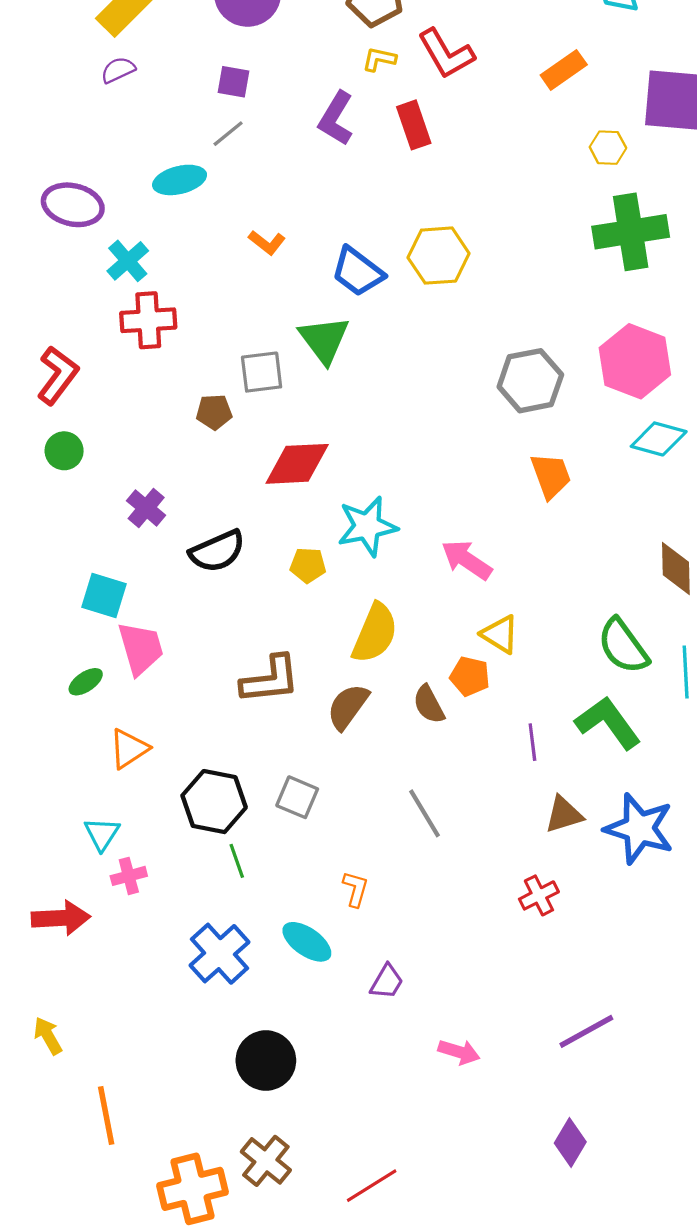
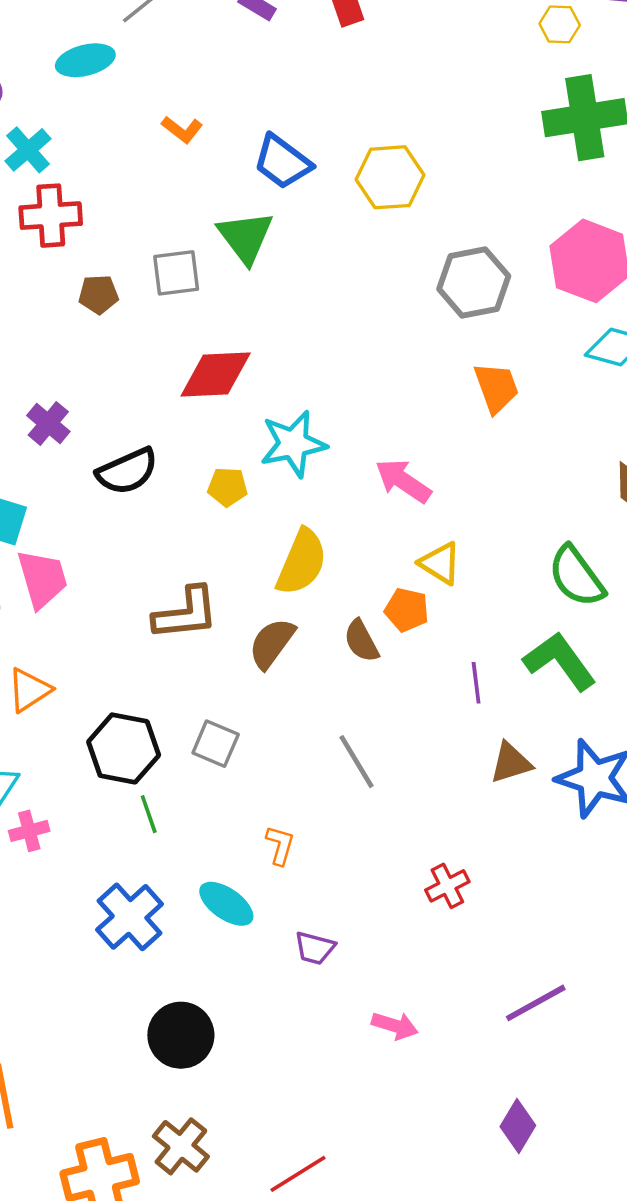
yellow hexagon: (439, 256) -> (390, 177), moved
brown pentagon: (214, 412) -> (98, 294), moved
red cross: (539, 895) -> (447, 886), moved
purple trapezoid: (387, 982) -> (315, 948), turned 75

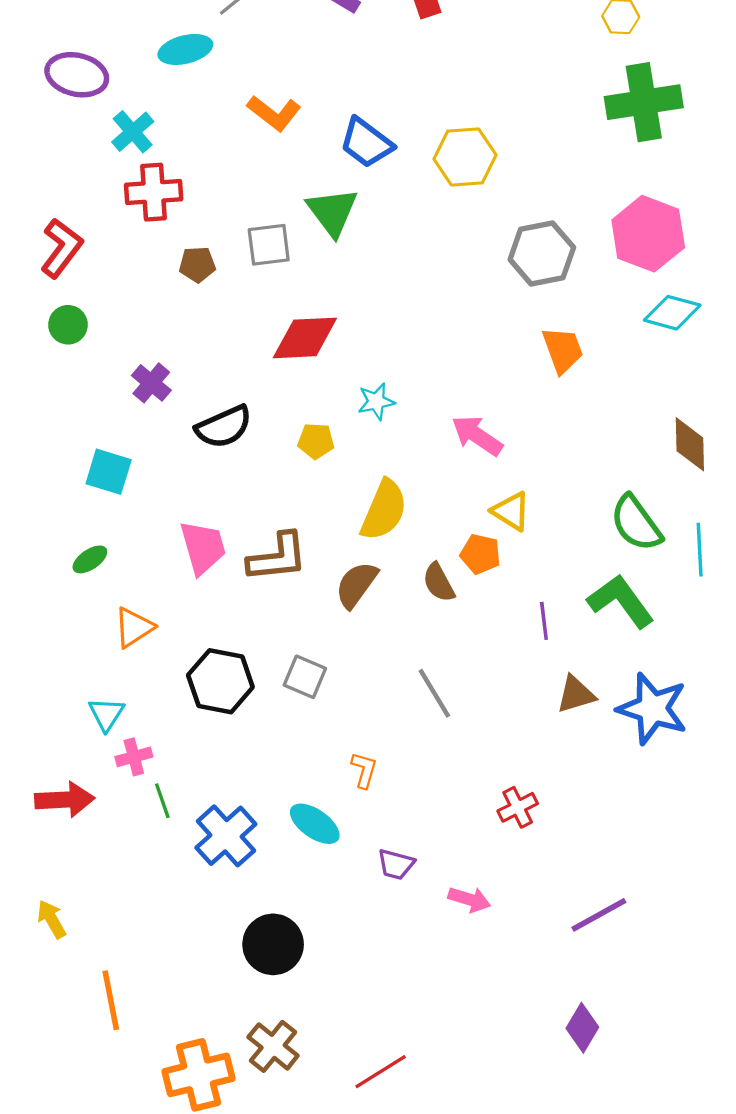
orange L-shape: (182, 130) -> (274, 113), size x1.4
cyan star: (293, 444) -> (376, 402), size x0.6
pink trapezoid: (42, 579) -> (203, 547), moved
green line: (149, 814) -> (162, 801), moved
pink arrow: (395, 1026) -> (469, 899), moved

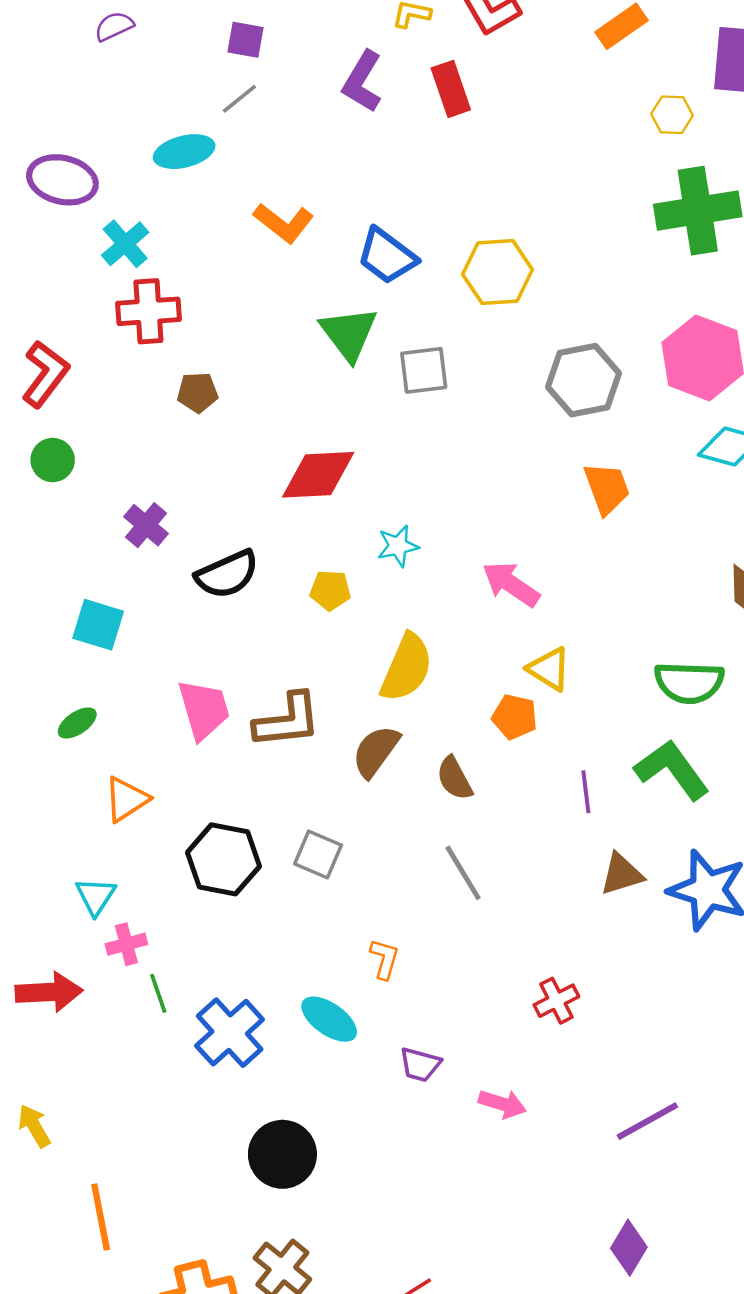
gray square: (269, 245) -> (424, 370), moved
green semicircle: (636, 523) -> (689, 682), turned -52
brown semicircle: (439, 582) -> (454, 778), moved

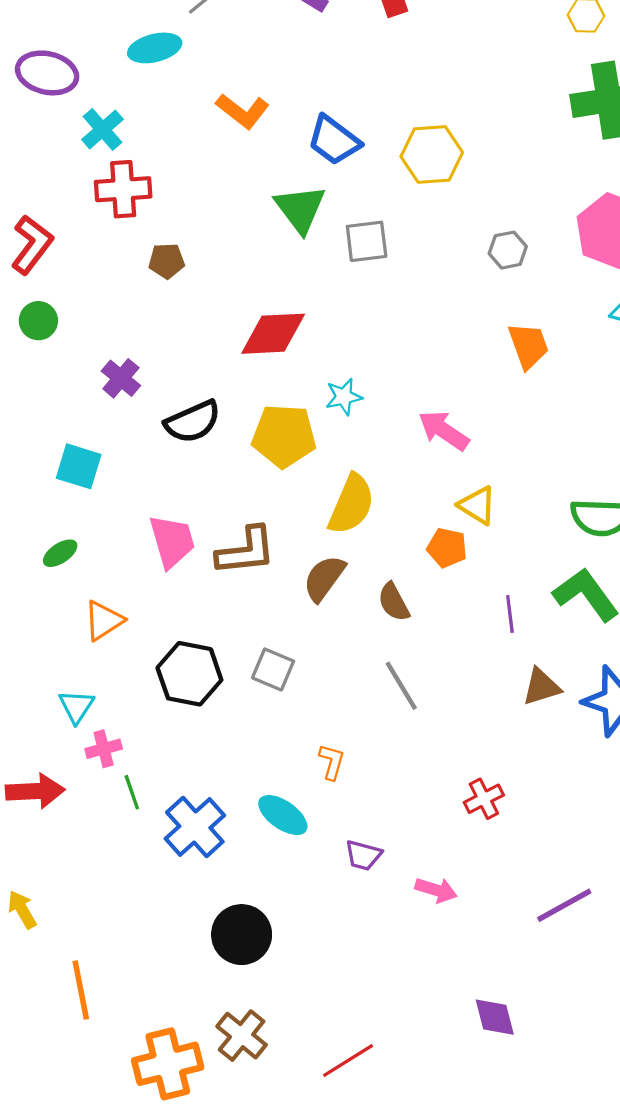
gray hexagon: (583, 380) -> (508, 250), size x0.6
yellow pentagon: (330, 590) -> (284, 436), size x1.8
purple diamond: (629, 1248) -> (495, 1017), moved, turned -45

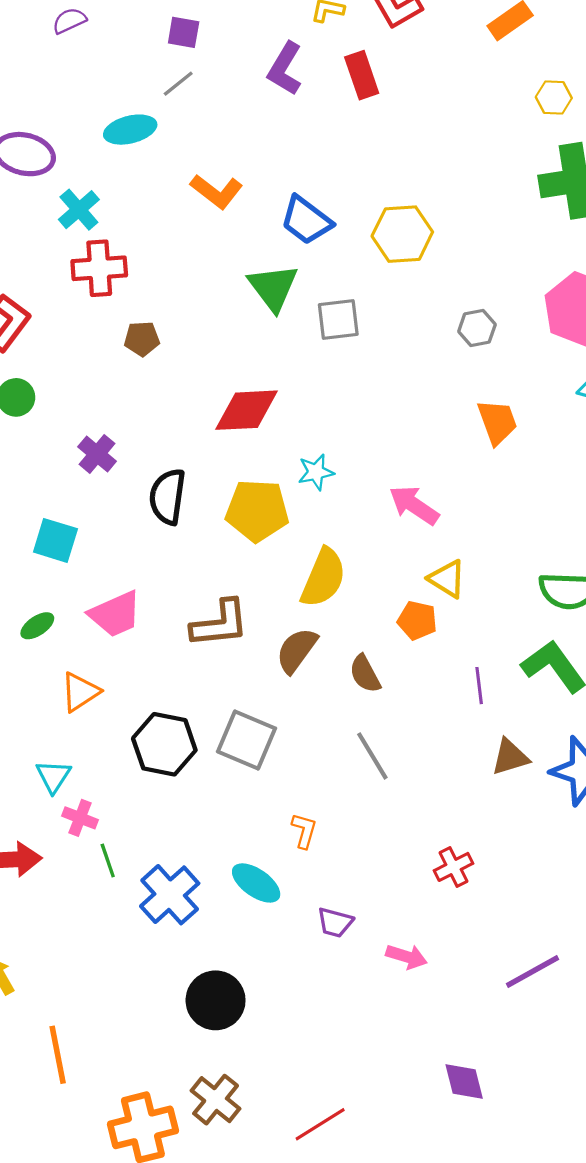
black semicircle: (193, 422) -> (168, 497), turned 122
pink trapezoid: (172, 541) -> (115, 614), moved, turned 82
gray square: (273, 669) -> (246, 740), size x1.4
pink cross: (104, 749) -> (80, 818), turned 36

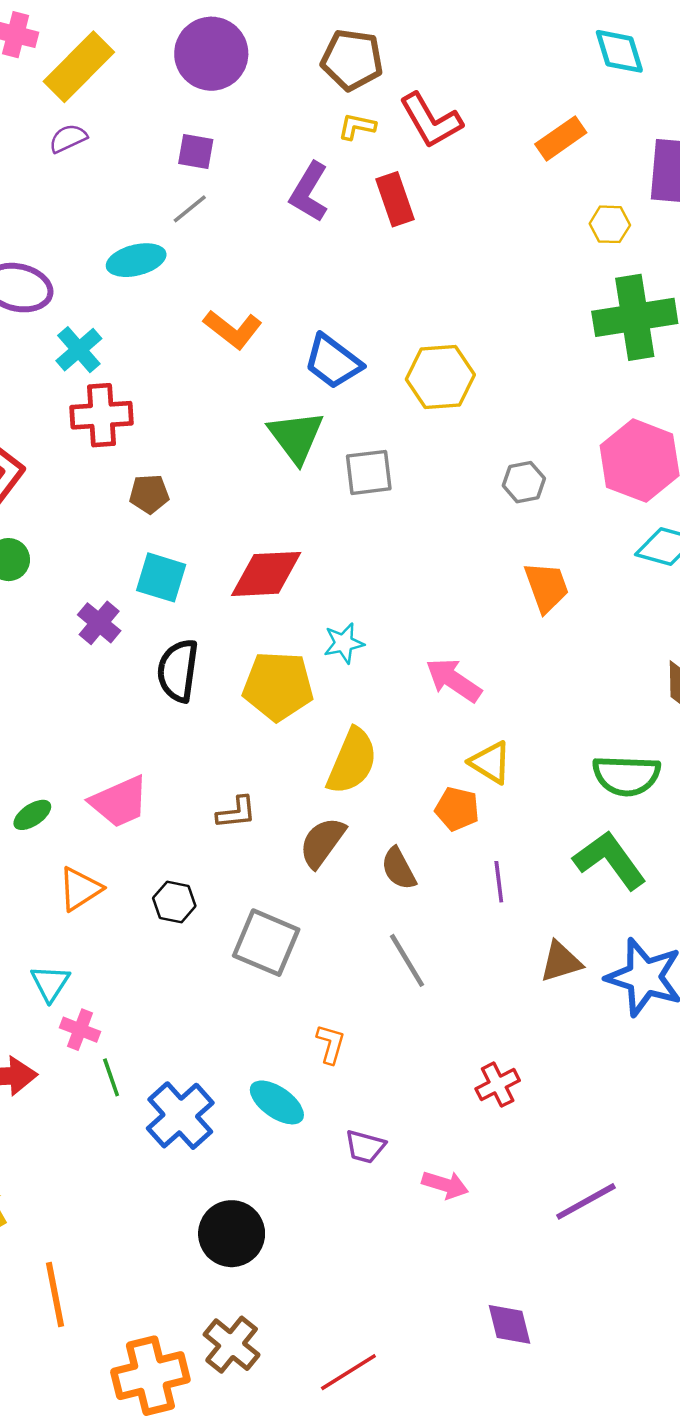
cyan square: (55, 540) -> (161, 577), moved
brown L-shape: (220, 624) -> (236, 813), size x0.6
purple line: (479, 686) -> (499, 882), moved
black hexagon: (164, 744) -> (174, 902), moved, size x0.6

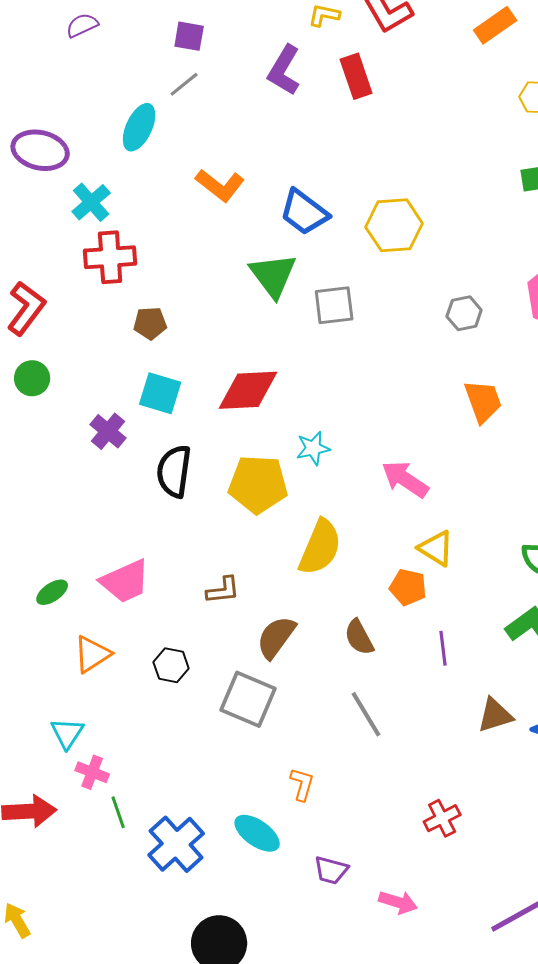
cyan ellipse: (136, 260) -> (139, 127), turned -51
brown semicircle: (322, 842) -> (276, 637), moved

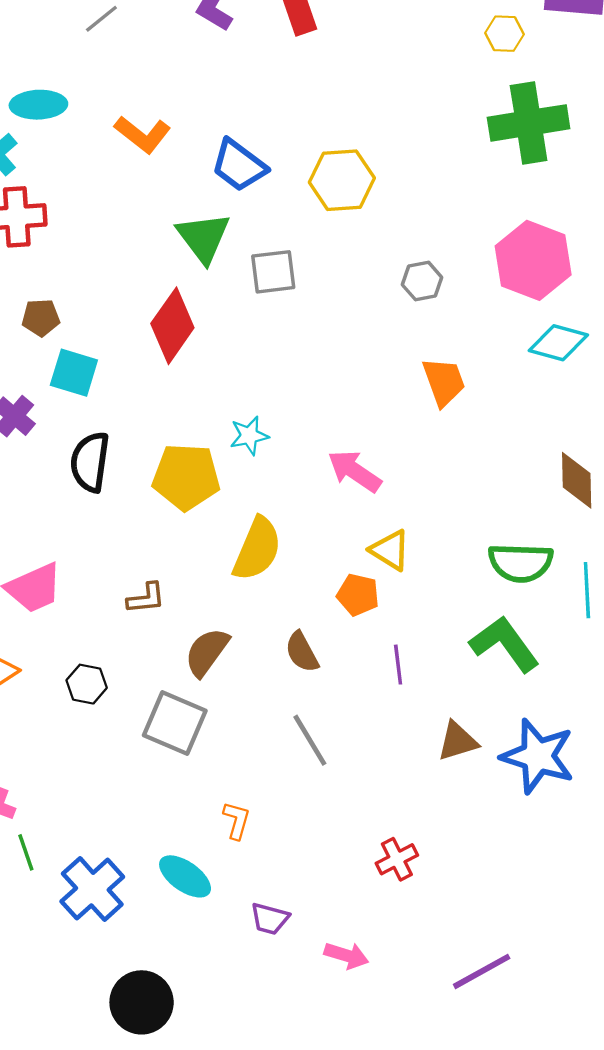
cyan ellipse: (139, 127) -> (38, 105), moved, turned 63
brown pentagon: (150, 323) -> (41, 318), moved
red diamond: (248, 390) -> (172, 326), moved, turned -52

